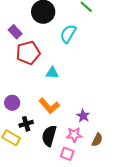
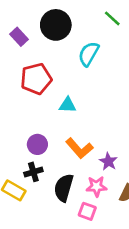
purple rectangle: (15, 32) -> (19, 37), moved
purple circle: (12, 103) -> (37, 144), moved
orange L-shape: (49, 106) -> (79, 148), moved

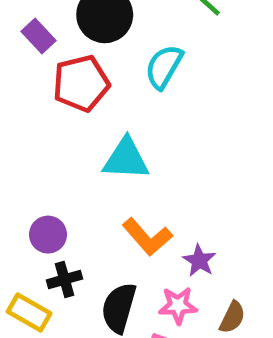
red pentagon: (36, 79) -> (81, 83), moved
cyan triangle: (68, 105) -> (126, 159), size x1.5
purple circle: (37, 144) -> (48, 235), moved

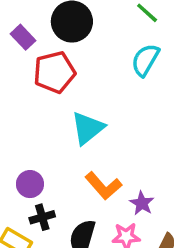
cyan semicircle: (164, 67) -> (145, 60), moved
cyan triangle: (126, 159) -> (88, 128), turned -42

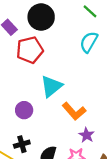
purple circle: (30, 184) -> (24, 110), moved
orange L-shape: (103, 186) -> (74, 111), moved

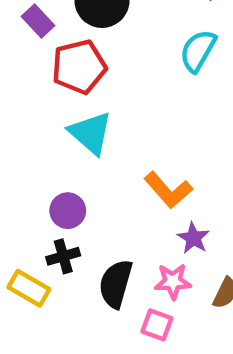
cyan triangle: (51, 86) -> (91, 133), moved, turned -40
purple circle: (24, 110) -> (68, 211), moved

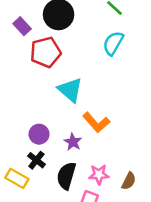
cyan triangle: (91, 133) -> (70, 90), moved
purple star: (193, 238) -> (73, 142), moved
black cross: (63, 256) -> (36, 160), turned -36

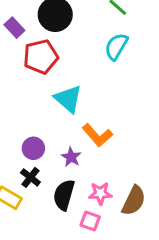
brown semicircle: (129, 181) -> (134, 201), size x1.5

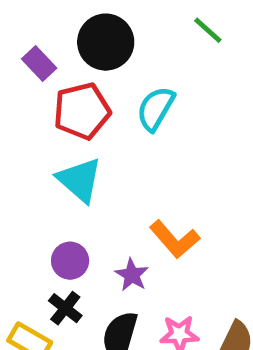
cyan semicircle: (116, 47) -> (156, 109), moved
cyan triangle: (68, 99) -> (80, 180), moved

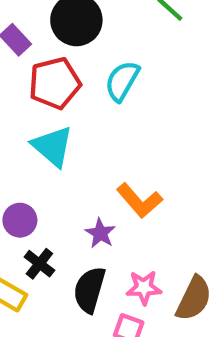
purple circle: (70, 261) -> (20, 220), moved

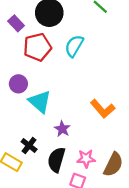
cyan triangle: (53, 146) -> (40, 102), moved
orange L-shape: (139, 201) -> (103, 109), moved
purple circle: (20, 220) -> (18, 84), moved

